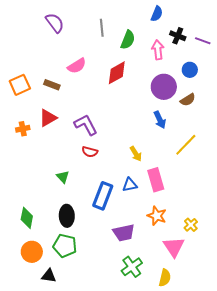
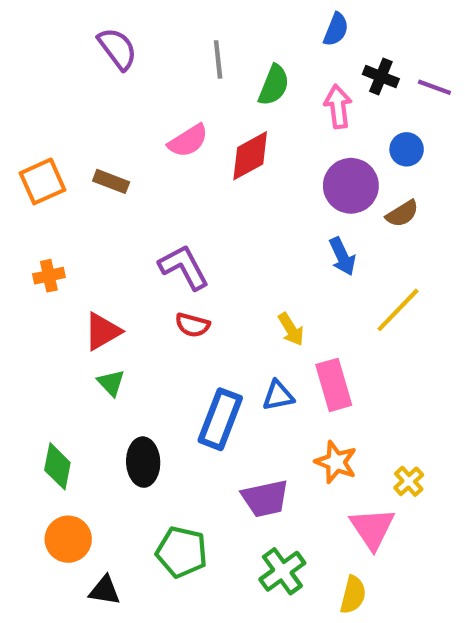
pink semicircle: (77, 66) -> (188, 141), moved
red triangle: (48, 118) -> (102, 331), moved
green triangle: (63, 177) -> (111, 383), moved
green pentagon: (65, 246) -> (182, 552), moved

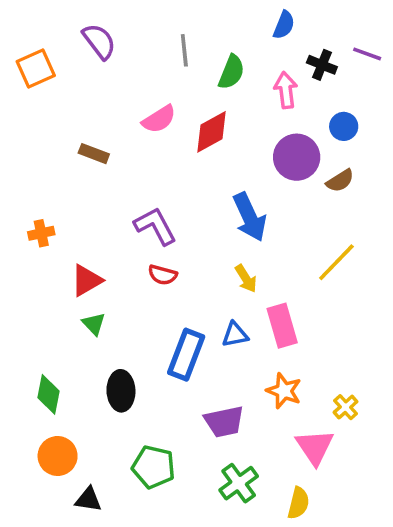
purple line: (434, 87) -> (367, 54), moved
orange square: (42, 181) -> (36, 68), moved
blue arrow: (342, 256) -> (250, 217), moved, size x1.5

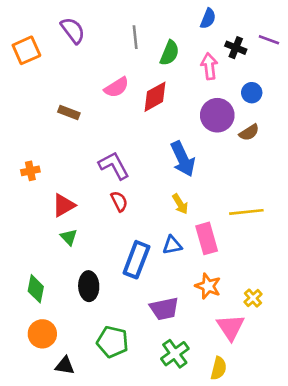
yellow line: (336, 262) -> (246, 212), moved, turned 40
red semicircle: (163, 275) -> (119, 201), turned -132

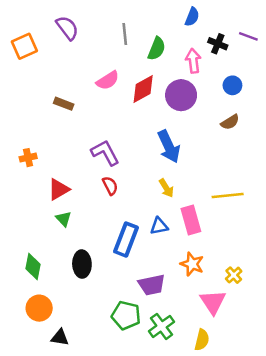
purple circle: (217, 115) -> (181, 95), moved
green pentagon: (113, 342) -> (126, 315), moved

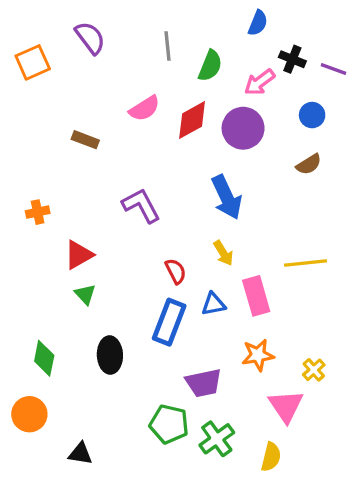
purple line: (248, 36) -> (333, 69), moved
pink arrow: (193, 61) -> (260, 82), turned -120
red semicircle: (110, 186) -> (176, 271), moved
orange star: (192, 264) -> (258, 355), turned -30
orange circle: (39, 308) -> (29, 414), moved

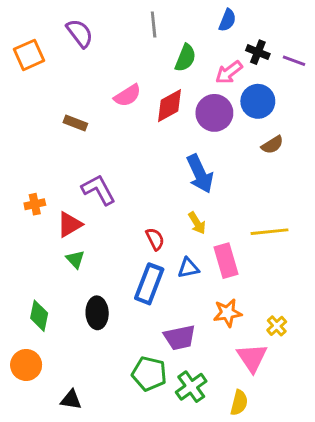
gray line: (167, 46) -> (154, 25), moved
blue circle: (312, 115) -> (258, 101), moved, size x1.5
purple L-shape: (141, 205) -> (99, 190), moved
orange cross: (38, 212) -> (35, 204), moved

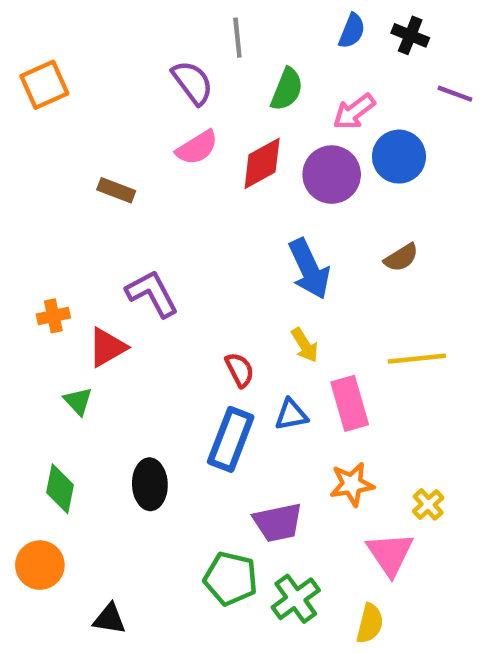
purple semicircle: (80, 33) -> (193, 83), moved
black cross: (258, 52) -> (410, 35), moved
brown semicircle: (272, 145) -> (401, 258), moved
green triangle: (75, 259) -> (78, 401), moved

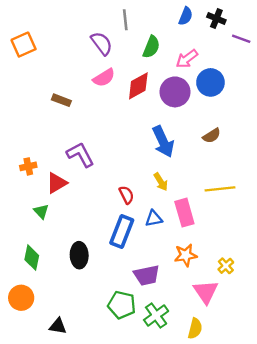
purple line: (455, 94) -> (241, 39), moved

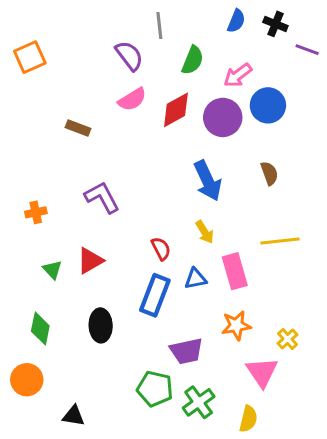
brown semicircle: (212, 136) -> (269, 173), turned -78
red triangle: (57, 183) -> (90, 261), moved

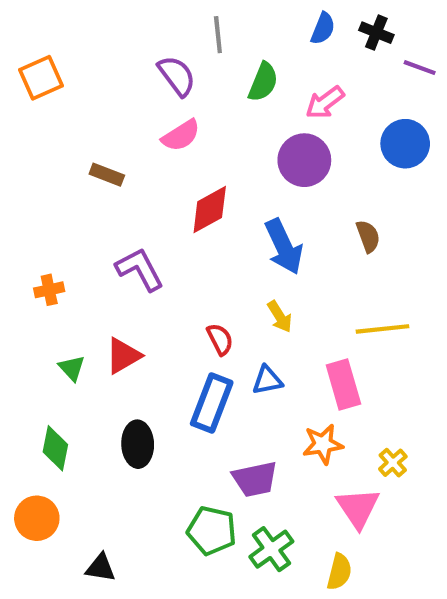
blue circle: (268, 105) -> (405, 144), moved
red diamond: (176, 110) -> (210, 210), moved
pink rectangle: (235, 271) -> (343, 384), moved

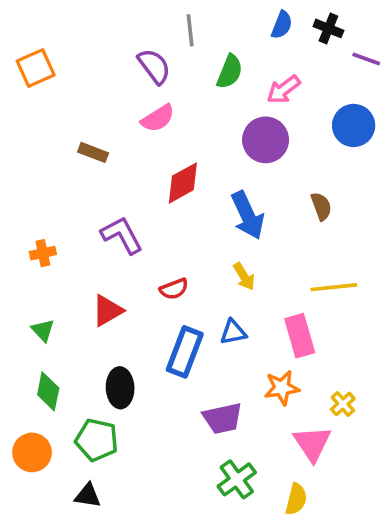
red semicircle: (220, 339) -> (174, 289), moved, turned 96
green triangle: (72, 368) -> (43, 330), moved
green pentagon: (212, 531) -> (97, 440), moved

